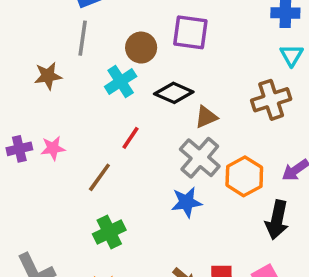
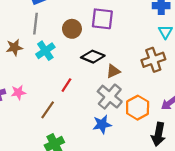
cyan cross: (121, 81) -> (45, 51), moved

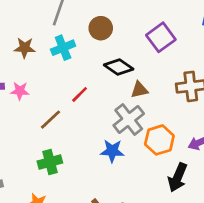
purple square: (102, 19) -> (161, 37), moved, turned 35
brown star: (14, 48) -> (25, 48), moved

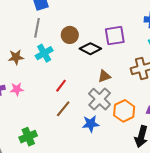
purple square: (161, 37) -> (115, 36), turned 35
black diamond: (119, 67) -> (90, 49), moved
brown line: (50, 120) -> (63, 109), moved
green cross: (50, 162) -> (28, 137), moved

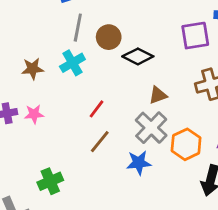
gray line: (37, 28) -> (78, 28), moved
purple square: (115, 36) -> (195, 36), moved

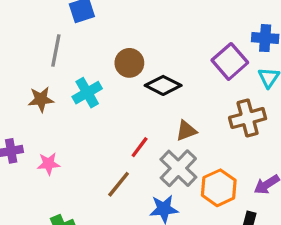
gray line: (78, 28) -> (56, 50), moved
purple square: (195, 36) -> (230, 61), turned -32
red line: (96, 109) -> (140, 147), moved
pink star: (34, 114) -> (49, 164), moved

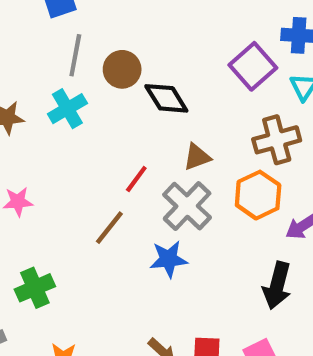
gray line: (56, 50) -> (75, 55), moved
black diamond: (163, 85) -> (166, 98), turned 32
orange hexagon: (219, 188) -> (258, 195), moved

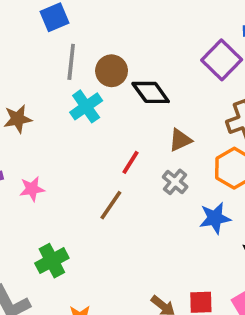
cyan cross: (67, 109) -> (86, 106), moved
gray cross: (187, 206) -> (175, 182), size x0.6
blue star: (169, 259) -> (215, 218), moved

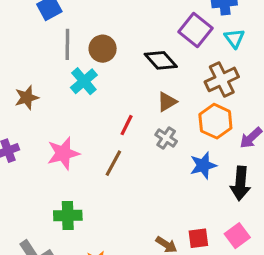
black diamond: (151, 92) -> (161, 60), moved
pink star: (32, 189) -> (63, 153), moved, size x1.5
green cross: (52, 261) -> (68, 215), turned 32

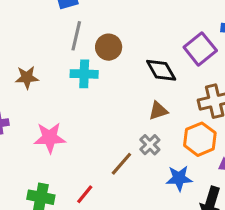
cyan cross: (84, 81) -> (84, 74), turned 30
red line: (127, 125) -> (85, 194), moved
brown line: (113, 163) -> (121, 164), moved

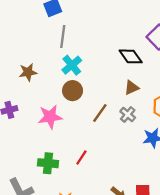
brown circle: (109, 47) -> (73, 91), moved
cyan cross: (84, 74) -> (72, 65), turned -36
brown line: (121, 164) -> (100, 113), moved

